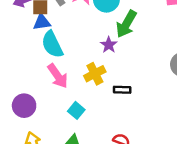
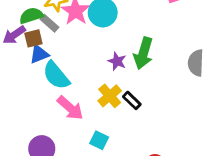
green arrow: (126, 24) -> (143, 53), moved
black rectangle: (122, 90) -> (132, 100), moved, turned 56

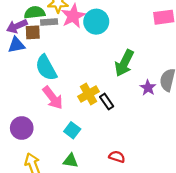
gray rectangle: (50, 23) -> (49, 22), turned -56
blue triangle: (39, 54) -> (16, 45), moved
purple star: (117, 61) -> (148, 88), moved

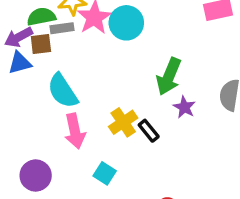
purple star: (148, 88) -> (184, 107), moved
pink arrow: (53, 98) -> (75, 131), turned 30

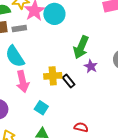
gray rectangle: (62, 28) -> (19, 28), moved
yellow cross: (123, 122) -> (53, 76), turned 30

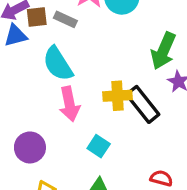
gray rectangle: (19, 28) -> (65, 19), turned 32
black rectangle: (69, 81) -> (143, 104), size x1.6

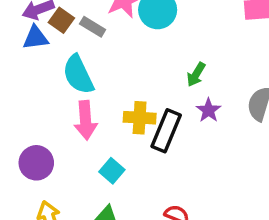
brown square: (37, 17) -> (61, 20), turned 35
green arrow: (163, 51) -> (196, 75), size x0.6
black rectangle: (143, 104) -> (166, 131), turned 54

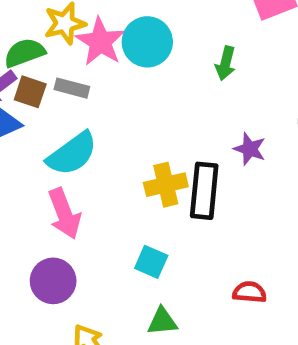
cyan semicircle: (78, 75) -> (72, 154), turned -84
green arrow: (196, 75) -> (226, 63), moved
pink arrow: (86, 120) -> (64, 214), moved

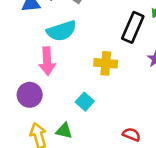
black rectangle: (204, 191) -> (133, 27), moved
green triangle: (162, 321) -> (64, 131), moved

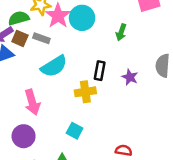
black rectangle: (133, 27) -> (100, 71), moved, size x0.7
cyan semicircle: (62, 31) -> (54, 66), moved

